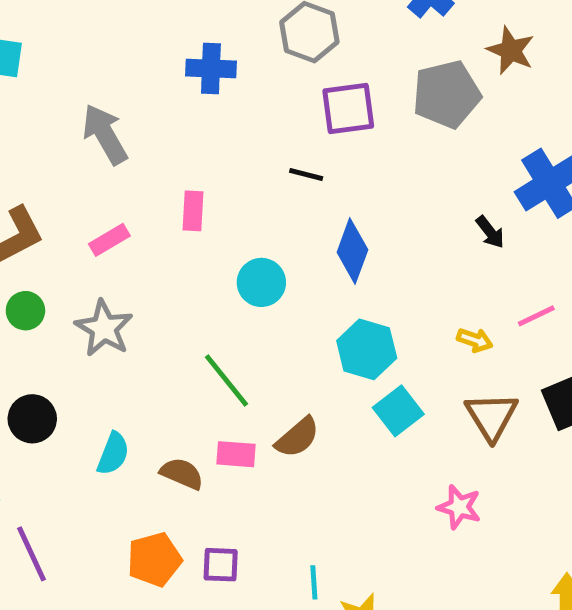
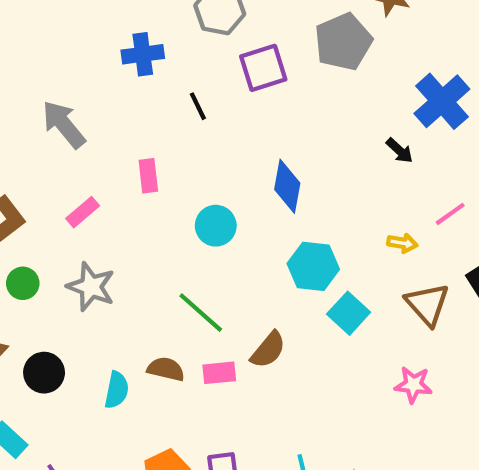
black line: (306, 175) -> (198, 106), moved, turned 60
brown semicircle: (182, 474) -> (166, 369), moved

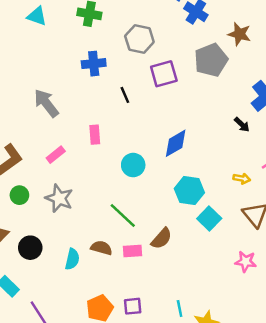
blue diamond: (287, 186) -> (176, 143), turned 48

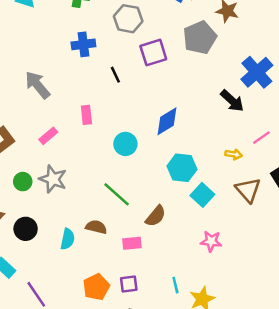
black arrow: (242, 125) -> (232, 101), size x1.5
green circle: (19, 195) -> (23, 182), moved
pink rectangle: (133, 251) -> (132, 243), moved
pink star: (246, 261) -> (211, 241), moved

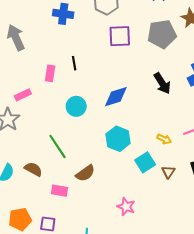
black line: (115, 75) -> (74, 63), moved
black arrow: (232, 101) -> (162, 83), moved
pink rectangle: (48, 136) -> (23, 95), moved
brown triangle: (248, 190) -> (168, 172), size x0.6
cyan square: (202, 195) -> (145, 162), moved

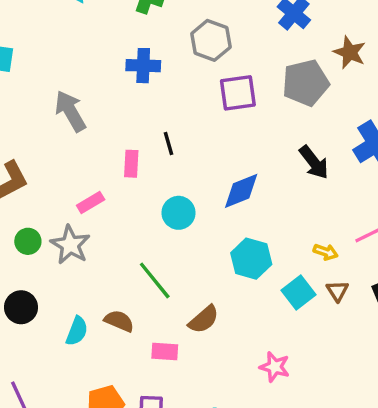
brown triangle: (168, 172) -> (337, 291), moved

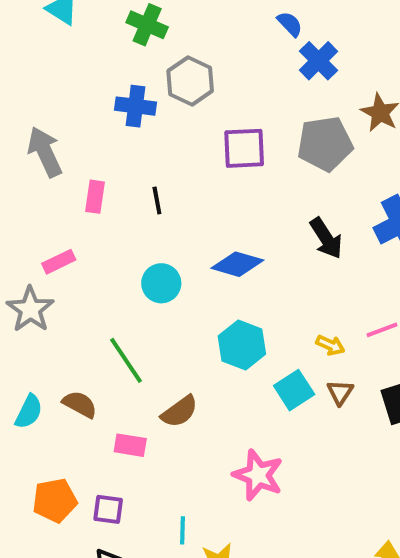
gray hexagon: (211, 40) -> (190, 81), moved
pink rectangle: (131, 164) -> (95, 197), moved
blue diamond: (241, 191) -> (237, 264), turned 33
pink star: (275, 367) -> (258, 475), size x1.4

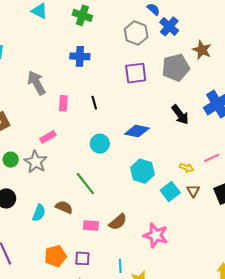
gray hexagon: (190, 81) -> (136, 33), moved
brown semicircle: (180, 412) -> (118, 222), moved

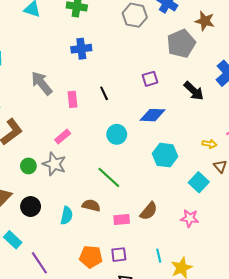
purple square: (136, 73) -> (150, 79), moved, size x0.7
cyan square: (170, 191) -> (199, 182), moved
pink star: (156, 235) -> (190, 218), size x0.7
orange pentagon: (55, 256) -> (91, 257), turned 30

